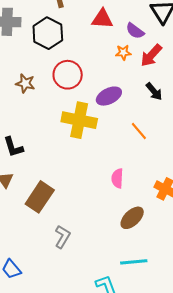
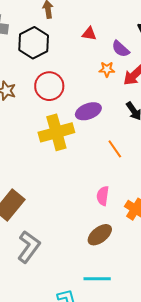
red triangle: (102, 19) -> (89, 34), size x0.7
yellow cross: (79, 120) -> (56, 132), turned -32
pink semicircle: (117, 178) -> (103, 196), moved
gray L-shape: (62, 237) -> (29, 247), size x1.4

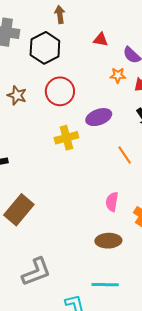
yellow cross: (56, 132) -> (66, 138), size x0.7
brown ellipse: (100, 235) -> (108, 241), turned 35
gray L-shape: (29, 247) -> (36, 272), moved, turned 32

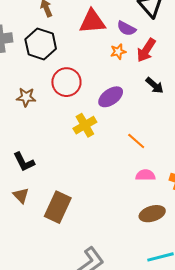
red triangle: (101, 40) -> (92, 22), size x1.8
orange line: (125, 155) -> (136, 141), moved
pink semicircle: (112, 202) -> (145, 175), turned 96

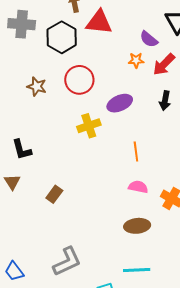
red triangle: (92, 22) -> (99, 22), moved
black arrow: (155, 85) -> (165, 101), turned 48
orange line: (136, 141) -> (136, 152), turned 30
brown rectangle: (58, 207) -> (54, 194), moved, size x0.6

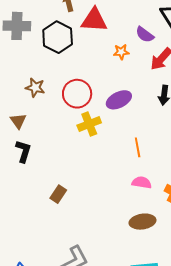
orange star: (136, 60) -> (121, 52), moved
red circle: (79, 80) -> (77, 94), moved
black L-shape: (22, 150) -> (23, 151), turned -145
brown triangle: (12, 182) -> (18, 121), moved

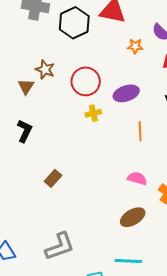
brown triangle: (18, 121) -> (26, 87), moved
yellow cross: (89, 124) -> (93, 113), size x0.7
orange line: (138, 147) -> (140, 131), moved
brown ellipse: (142, 222) -> (133, 217), turned -30

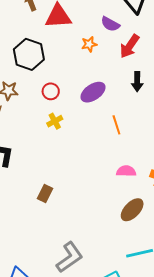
black hexagon: (74, 23) -> (29, 54), moved
red circle: (86, 81) -> (51, 91), size x0.6
yellow cross: (93, 113) -> (55, 121), moved

